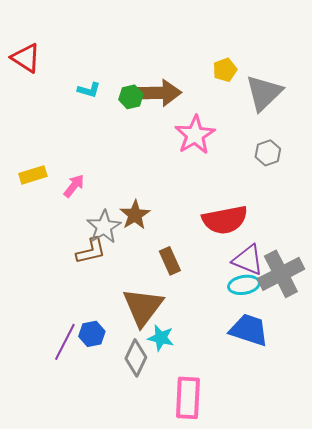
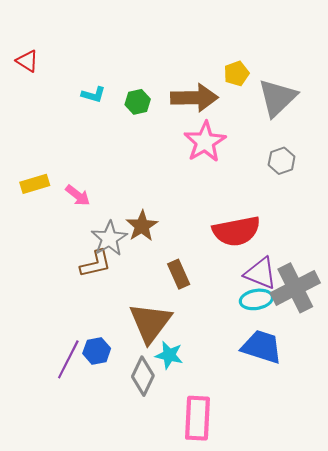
red triangle: (26, 58) -> (27, 61), size x0.7
brown arrow: (159, 93) -> (194, 98), moved
pink arrow: (74, 186) -> (78, 195), turned 90

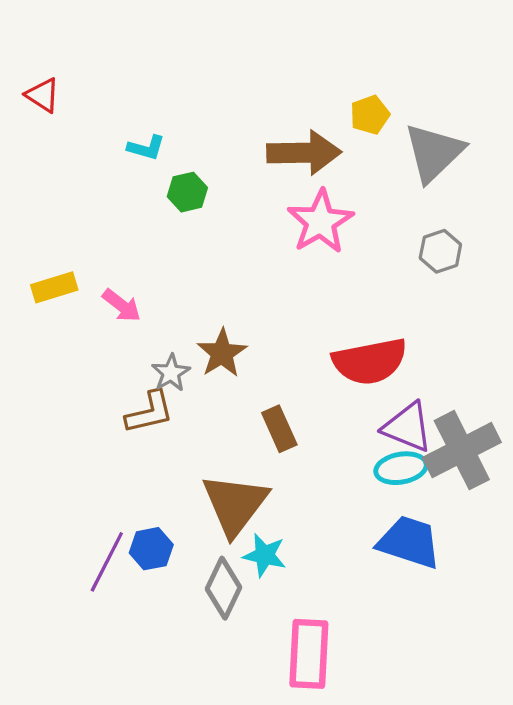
green hexagon: (138, 102) -> (187, 192), moved
gray star: (109, 239) -> (171, 373), size x0.7

